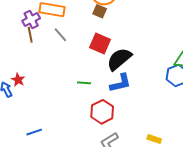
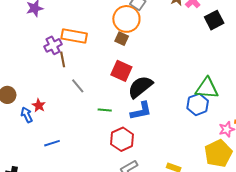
brown line: (30, 35) -> (63, 59), moved
gray line: (60, 35) -> (78, 86), moved
blue line: (34, 132) -> (52, 143), moved

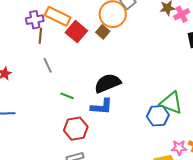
red square: (121, 71) -> (76, 32), moved

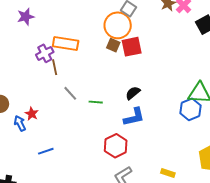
red square: (76, 32) -> (132, 47), moved, turned -35
black semicircle: (108, 83) -> (133, 93), size x0.6
green line: (67, 96) -> (96, 102), moved

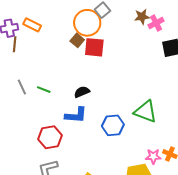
orange rectangle: (66, 44) -> (32, 25), size x0.7
gray line: (70, 93) -> (22, 87), moved
blue hexagon: (191, 109) -> (113, 125), moved

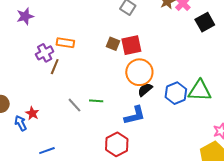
orange circle: (87, 23) -> (139, 72), moved
brown line: (15, 44) -> (55, 67), turned 35
black semicircle: (82, 92) -> (145, 90), moved
blue hexagon: (113, 125) -> (176, 93), moved

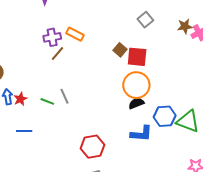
green line: (96, 101) -> (47, 101), moved
red star: (32, 113) -> (20, 99), moved
blue L-shape: (135, 115) -> (141, 134), moved

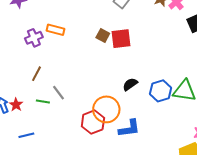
brown line: (58, 53) -> (37, 74), moved
orange circle: (136, 85) -> (106, 109), moved
blue L-shape: (141, 134) -> (129, 128), moved
red hexagon: (92, 147) -> (93, 122), moved

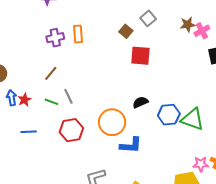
orange rectangle: (56, 30) -> (78, 34), turned 60
brown square: (103, 36) -> (126, 31), moved
red hexagon: (93, 122) -> (71, 130), moved

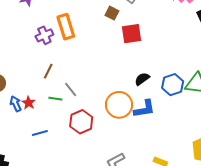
orange rectangle: (78, 34) -> (66, 27), size x1.4
blue L-shape: (131, 145) -> (144, 109), moved

